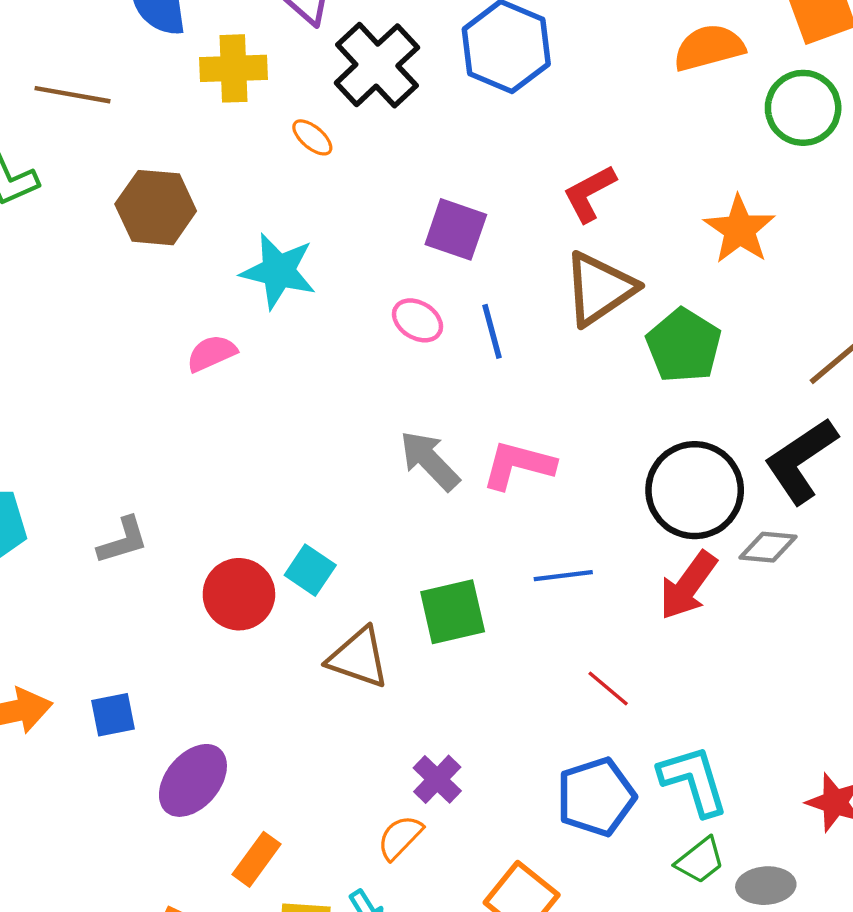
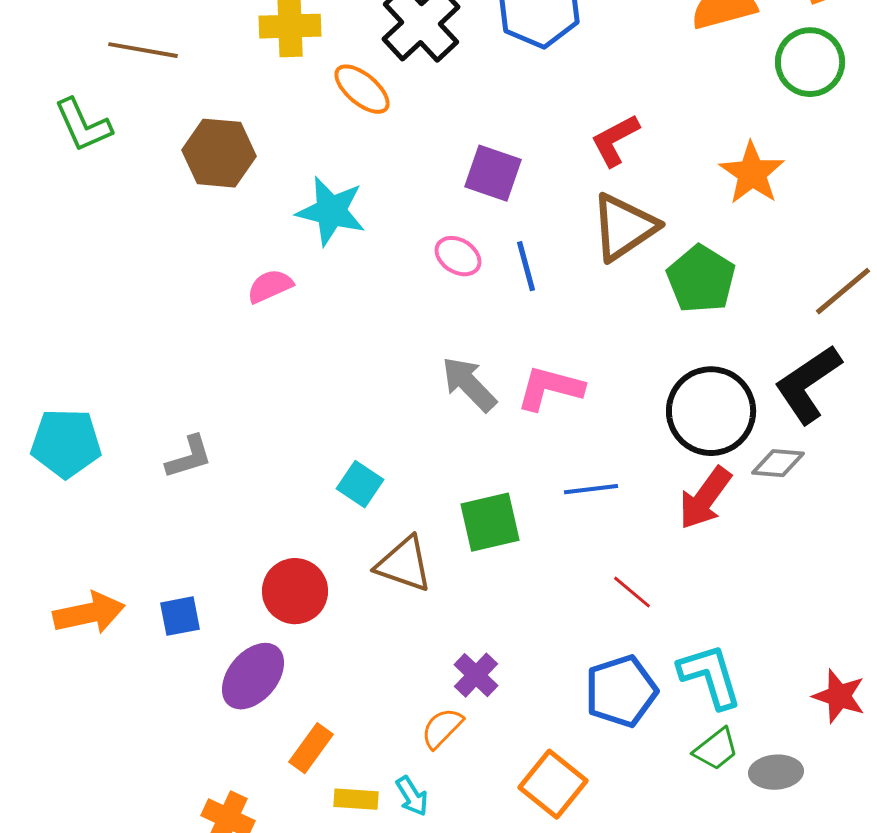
orange ellipse: (312, 137) -> (362, 89), size x1.5
red circle: (239, 594) -> (295, 591), moved

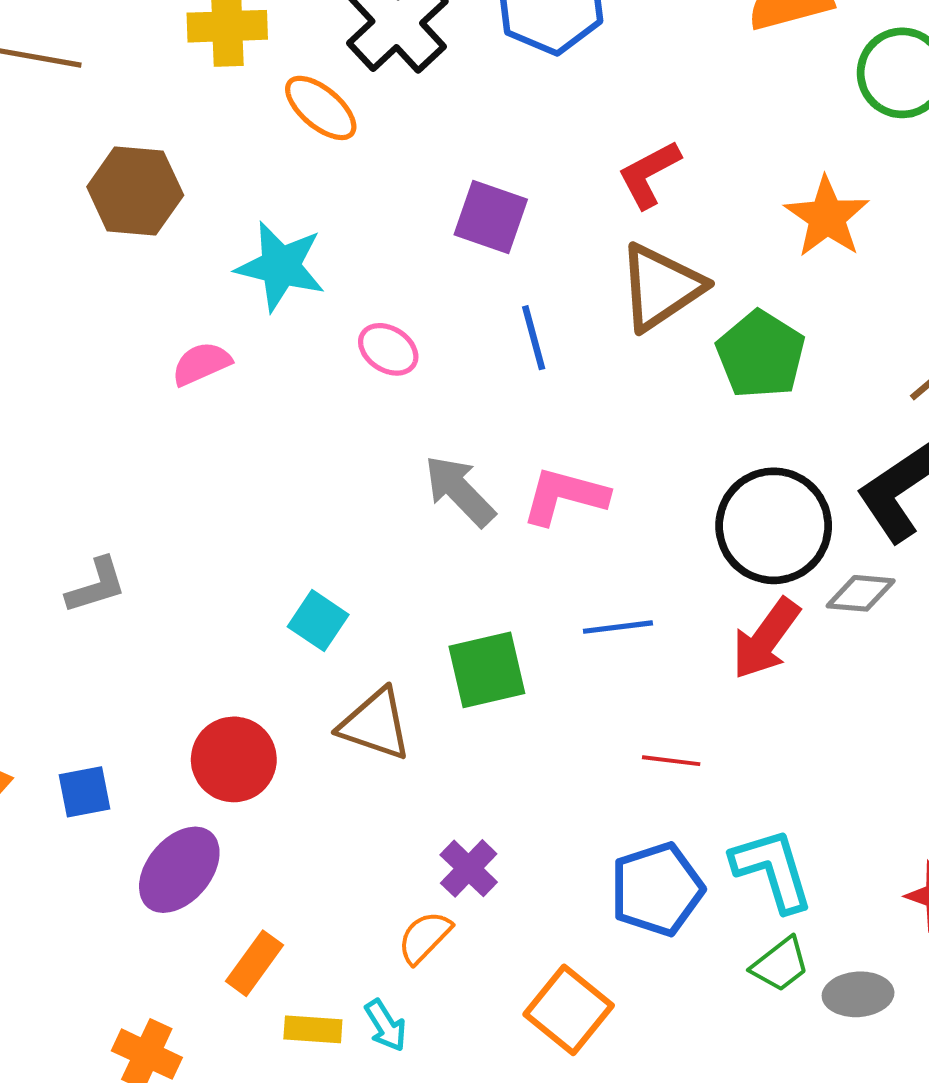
pink ellipse: (458, 256) -> (388, 349), moved
red line: (632, 592) -> (671, 761), turned -33

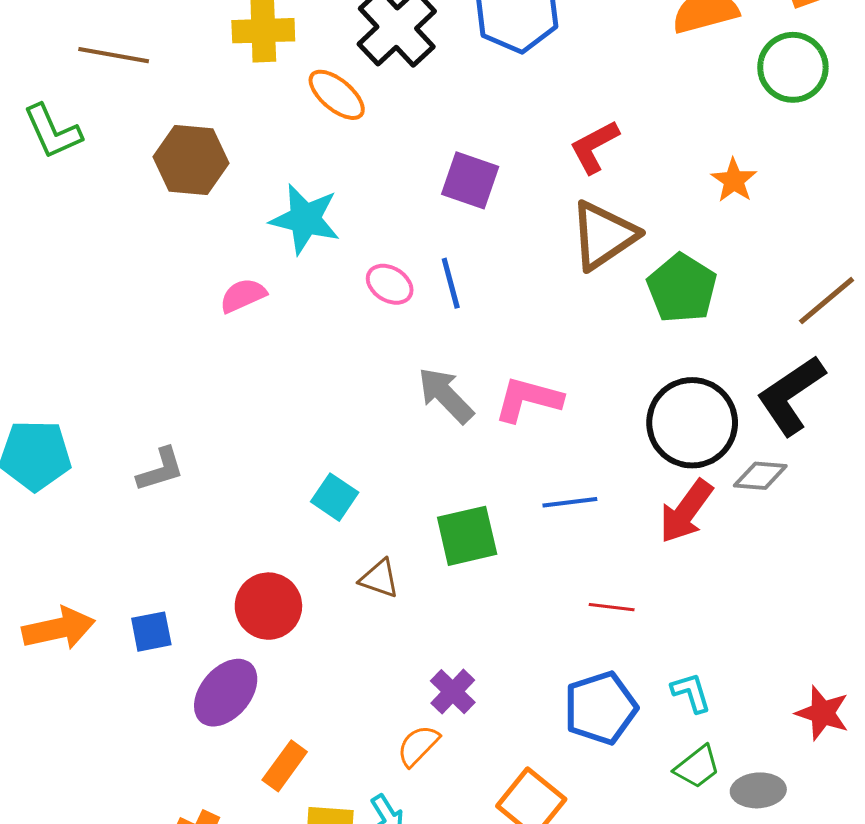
orange star: (827, 217) -> (734, 180), size x0.7
blue line: (534, 338) -> (451, 283), moved
brown triangle: (375, 724) -> (379, 579), size x0.7
cyan L-shape: (772, 870) -> (691, 693), size x0.6

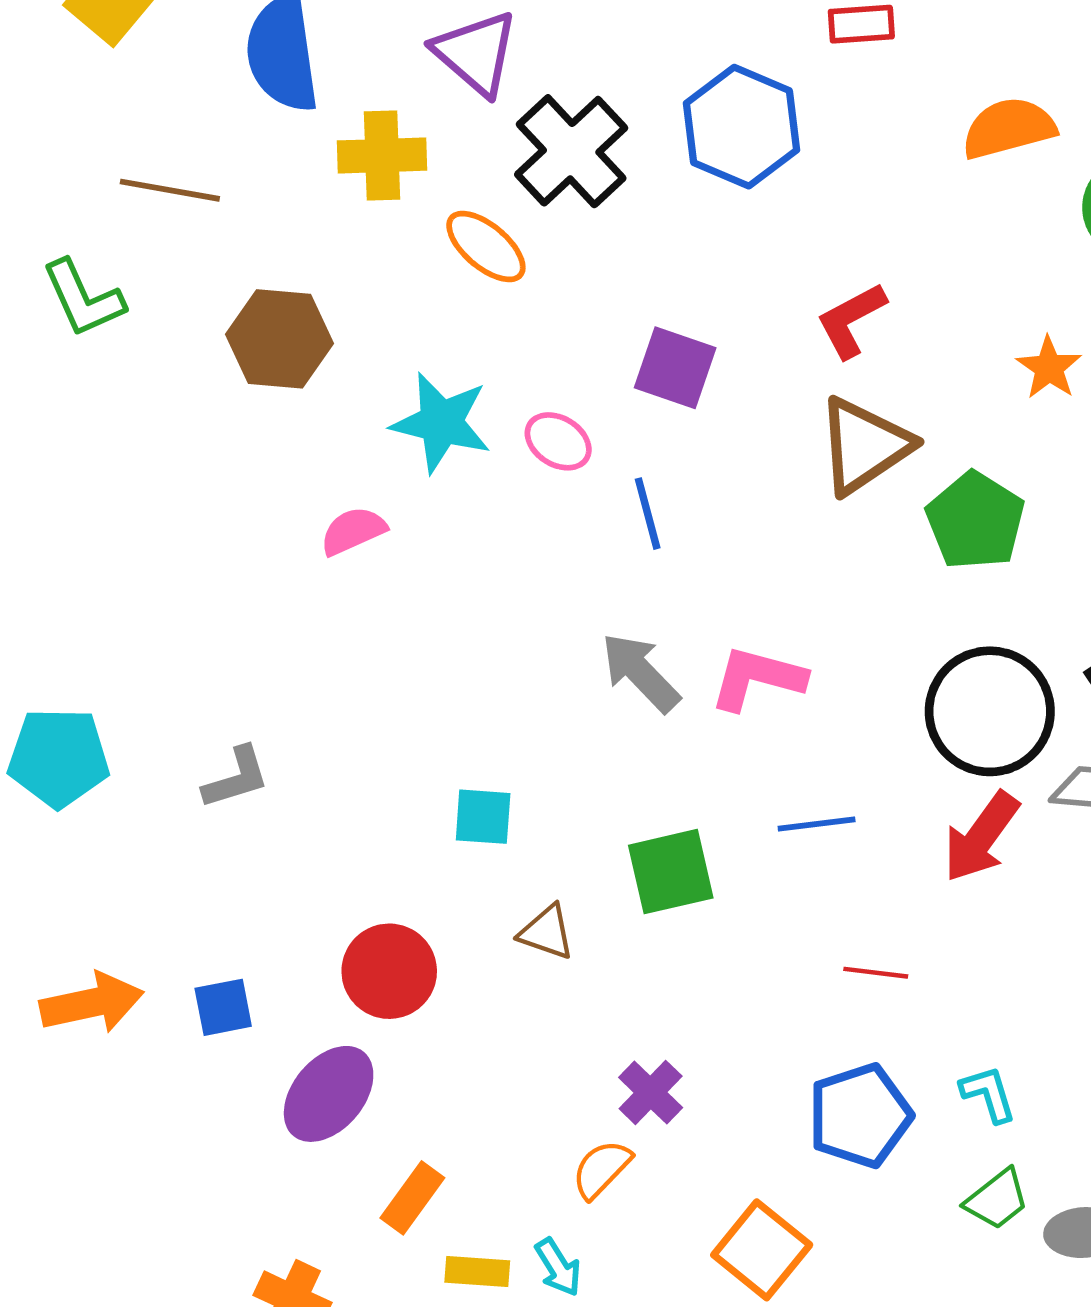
pink ellipse: (390, 284) -> (558, 441), moved
cyan square: (335, 497) -> (483, 817), turned -30

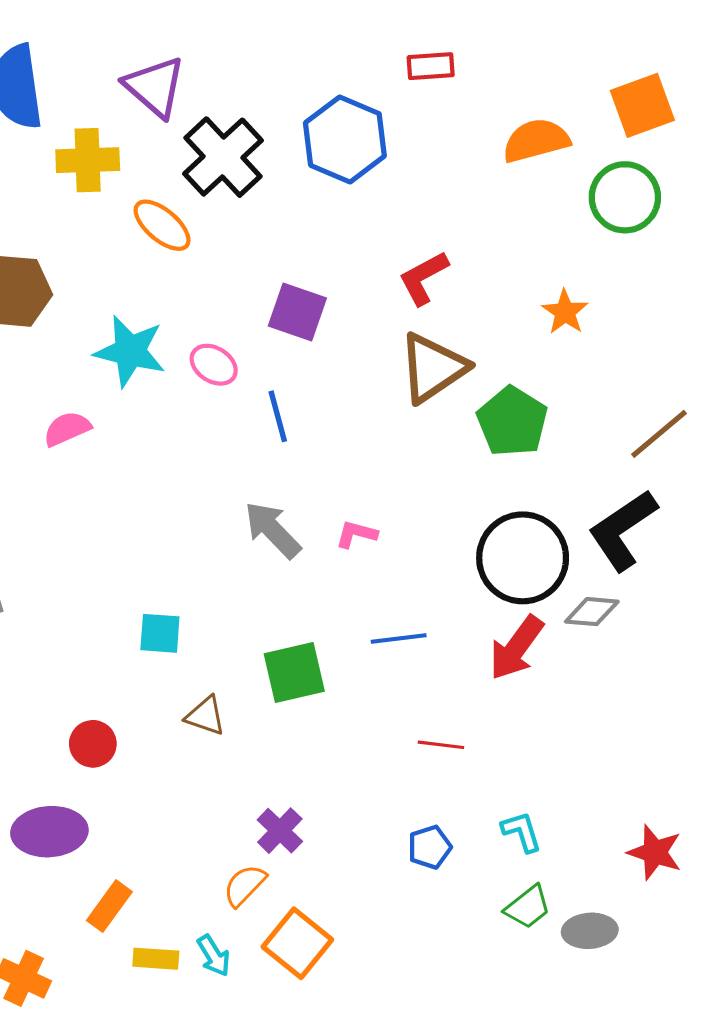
pink L-shape: (757, 678) -> (356, 534), size x0.6
red circle: (389, 971) -> (93, 744), size x0.7
purple ellipse: (329, 1094) -> (49, 832), turned 46
blue pentagon: (860, 1116) -> (430, 847), size x0.6
orange square: (762, 1250) -> (297, 943), moved

